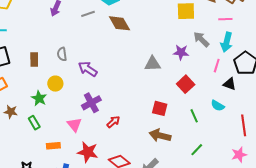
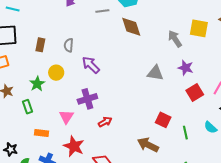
gray arrow: (201, 39) -> (175, 39), moved
red square: (186, 84) -> (195, 93), moved
red square: (160, 108) -> (163, 120), moved

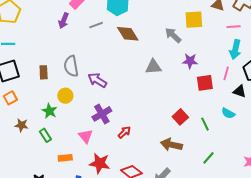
gray semicircle: (69, 45) -> (71, 66), size x1.5
gray triangle: (155, 73) -> (153, 67), moved
red square: (195, 93) -> (205, 83), turned 36
red square: (163, 120) -> (180, 117), turned 35

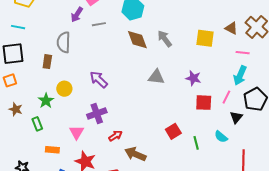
gray line: (96, 25) -> (99, 24), moved
gray arrow: (173, 35) -> (165, 39), moved
gray semicircle: (71, 66) -> (64, 42), moved
black triangle: (240, 91) -> (236, 117), turned 40
brown arrow: (171, 145) -> (135, 154), moved

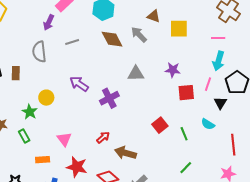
gray line: (99, 24) -> (72, 42), moved
brown triangle: (231, 28) -> (154, 16), moved
brown rectangle: (47, 62) -> (16, 73), moved
purple cross: (97, 113) -> (109, 98), moved

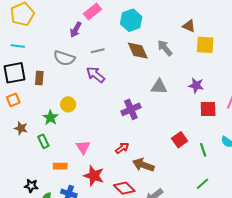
brown triangle: (154, 16) -> (189, 26), moved
gray semicircle: (39, 52) -> (64, 58), turned -70
purple arrow: (79, 84) -> (96, 75), moved

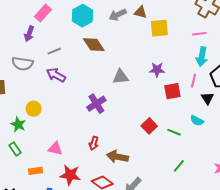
gray arrow: (165, 48) -> (118, 15), moved, turned -66
pink triangle: (83, 147) -> (55, 149), turned -35
red arrow: (122, 148) -> (94, 143), turned 152
green line: (203, 150) -> (174, 132), turned -40

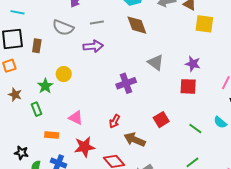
purple arrow: (56, 75) -> (93, 46), turned 132
gray triangle: (121, 77) -> (156, 63), turned 30
red square: (172, 91) -> (188, 86), moved
red square: (149, 126) -> (161, 120), moved
red star: (70, 175) -> (84, 147), turned -30

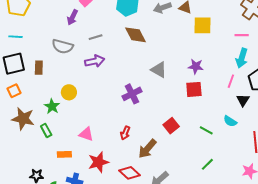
brown star: (15, 95) -> (23, 119), size x1.6
brown arrow: (135, 140) -> (147, 149), turned -65

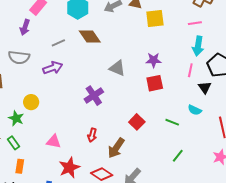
gray line: (96, 37) -> (58, 43), moved
orange rectangle: (64, 154) -> (20, 166), moved, turned -72

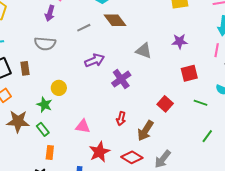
purple arrow: (53, 68) -> (95, 60), moved
red square: (155, 83) -> (189, 73), moved

